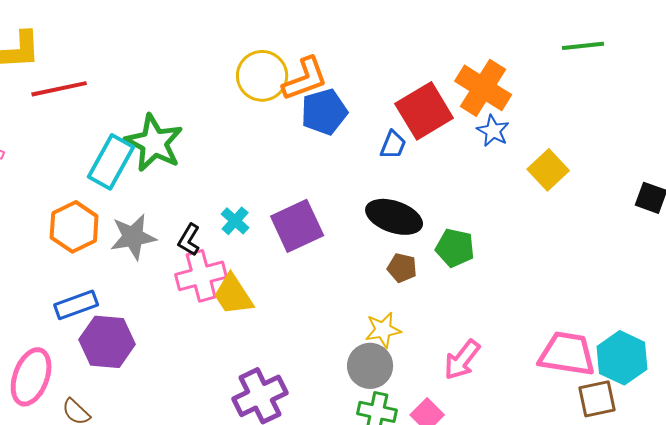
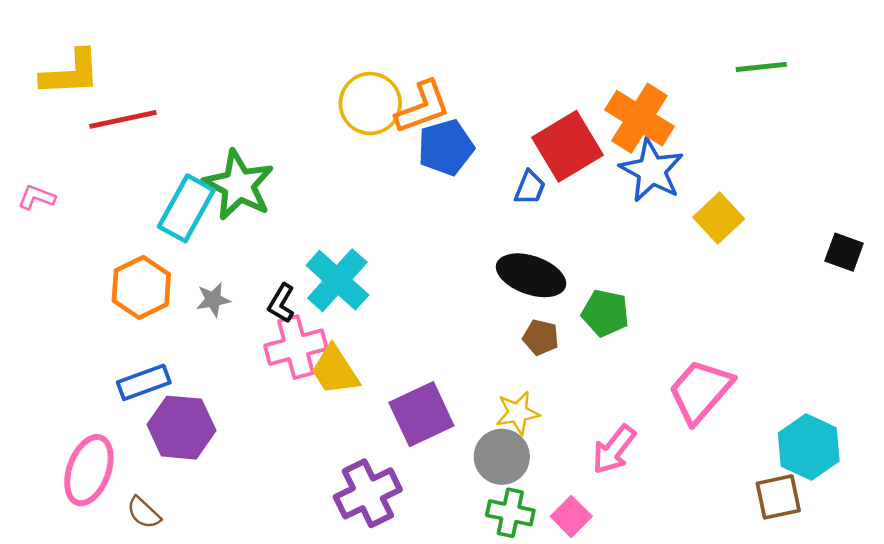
blue star: (493, 131) -> (652, 171), size x1.6
cyan cross: (235, 221) -> (337, 280), size x1.8
purple square: (297, 226) -> (421, 414), moved
gray star: (133, 237) -> (213, 300), size x0.6
pink trapezoid: (567, 354) -> (700, 391), moved, turned -58

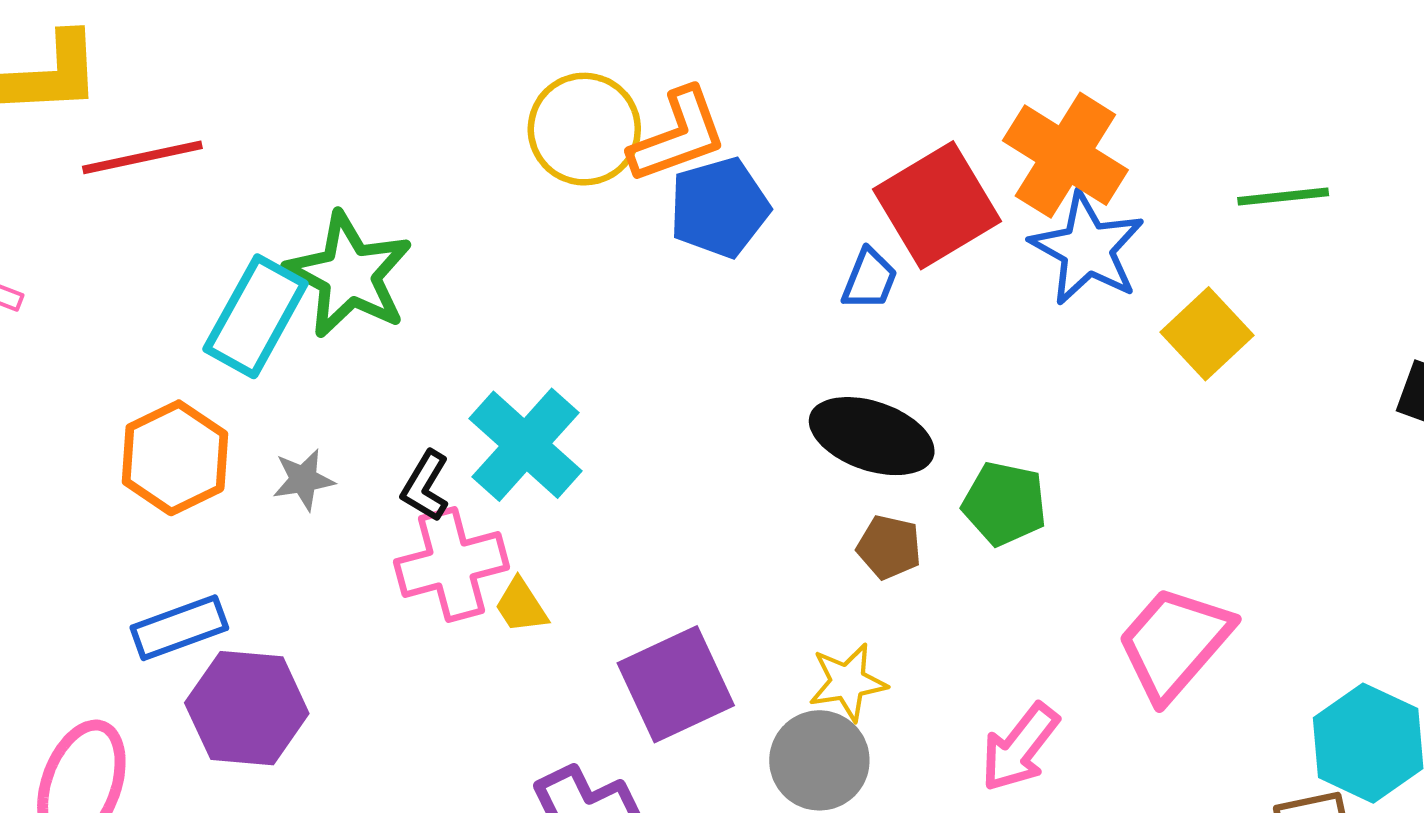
green line: (761, 67) -> (1283, 197), moved
yellow trapezoid: (335, 370) -> (521, 606), size x0.6

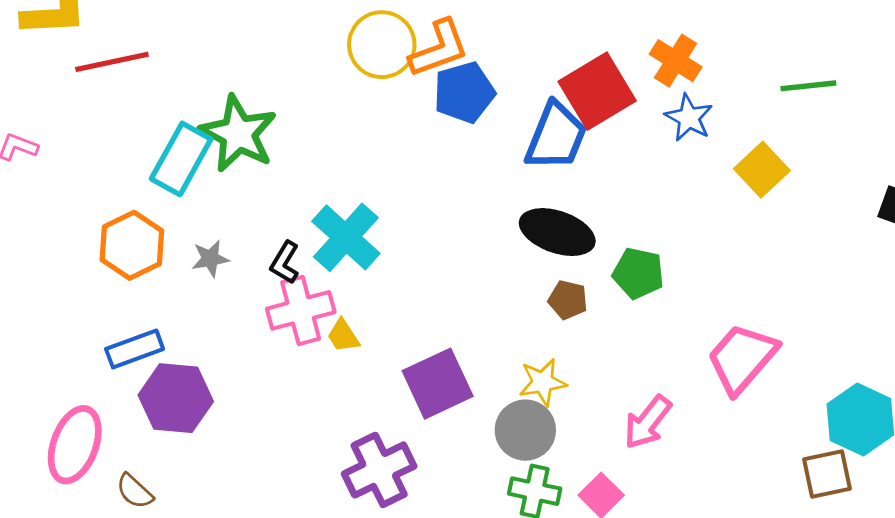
orange cross: (1065, 155) -> (676, 61), size x0.7
blue star: (1087, 249) -> (689, 118), size x0.7
blue trapezoid: (869, 279) -> (556, 136), size x1.8

